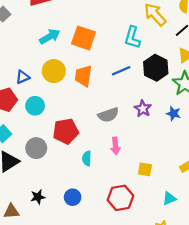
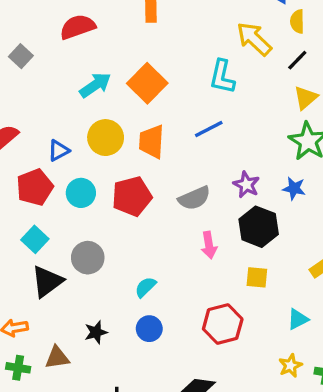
orange square: (84, 38) -> (147, 83), turned 30
black hexagon: (156, 68) -> (259, 227), moved
red pentagon: (66, 131) -> (132, 196), moved
cyan semicircle: (87, 158) -> (145, 287), moved, turned 48

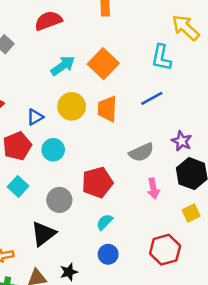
red pentagon: (132, 196) -> (97, 182), moved
yellow square: (257, 277) -> (191, 213), turned -30
black triangle: (47, 282) -> (43, 234), moved
black star: (96, 332) -> (69, 272), moved

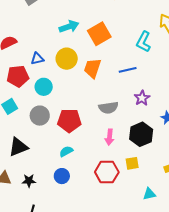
purple star: (182, 141) -> (142, 98), moved
gray circle: (59, 200) -> (40, 116), moved
red hexagon: (165, 250) -> (107, 172), moved

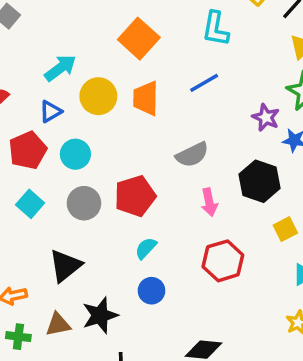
cyan arrow: (69, 27) -> (60, 68), moved
purple star: (142, 98) -> (266, 117), moved
yellow square: (132, 163) -> (285, 229), moved
black star: (29, 181) -> (100, 315), size x1.5

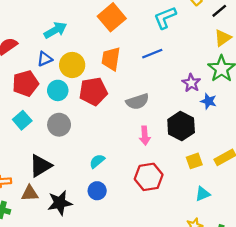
cyan L-shape: (216, 29) -> (165, 18), turned 50
yellow circle: (98, 96) -> (72, 65), moved
red pentagon: (135, 196) -> (93, 91), moved
brown triangle: (58, 324) -> (30, 193), moved

